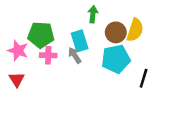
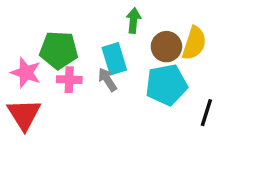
red triangle: (17, 79) -> (24, 114), size x1.5

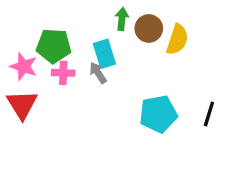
brown circle: (166, 47) -> (149, 28), moved
cyan pentagon: (166, 85) -> (158, 114), moved
black line: (206, 113) -> (209, 114), moved

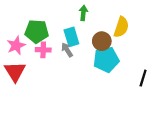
brown circle: (149, 28) -> (102, 41), moved
pink star: (24, 66) -> (16, 45), turned 30
cyan pentagon: (158, 114) -> (106, 60), moved

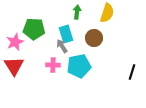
yellow semicircle: (121, 27) -> (107, 13), moved
pink cross: (43, 50) -> (53, 65), moved
cyan pentagon: (106, 60) -> (79, 66), moved

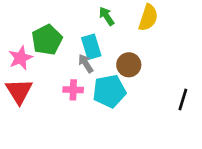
green arrow: (77, 12) -> (107, 16), turned -40
green pentagon: (34, 29) -> (47, 40), turned -30
brown circle: (94, 38) -> (129, 65), moved

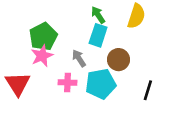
cyan rectangle: (91, 47) -> (98, 35), moved, turned 35
pink star: (20, 58) -> (42, 56), moved
black line: (183, 99) -> (148, 90), moved

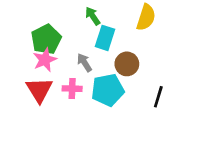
green arrow: (98, 15) -> (93, 16), moved
red triangle: (18, 84) -> (39, 90), moved

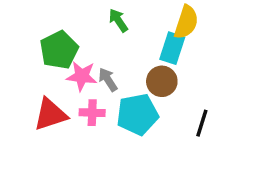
cyan rectangle: (105, 38) -> (172, 48), moved
pink star: (45, 60) -> (82, 76), moved, turned 30
red triangle: (39, 90) -> (50, 114), turned 44

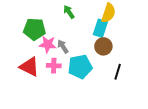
green pentagon: (59, 50) -> (34, 29), turned 30
brown circle: (162, 81) -> (103, 46), moved
red triangle: (50, 114) -> (29, 67), turned 45

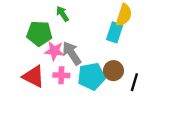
green arrow: (69, 12) -> (62, 14), moved
gray arrow: (63, 46) -> (72, 53), size x1.5
brown circle: (103, 46) -> (113, 71), moved

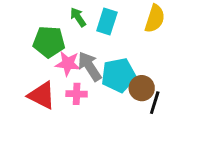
cyan rectangle: (115, 32) -> (107, 22), moved
cyan pentagon: (91, 76) -> (119, 75), moved
black line: (134, 82) -> (155, 103), moved

